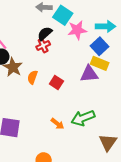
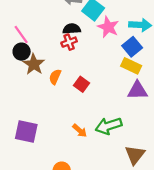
pink star: (77, 30) -> (108, 27), turned 30
black semicircle: (45, 34) -> (72, 29), turned 35
purple triangle: (89, 74) -> (137, 90), moved

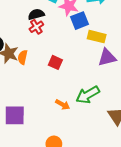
blue square: (132, 47) -> (80, 21), moved, turned 30
orange semicircle: (55, 77) -> (23, 57), moved

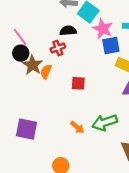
red cross: (36, 27) -> (58, 48), moved
red square: (55, 62) -> (78, 83), turned -32

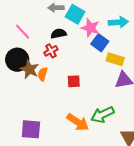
pink line: (20, 37) -> (23, 32), moved
blue square: (111, 45) -> (100, 43), turned -36
black circle: (21, 53) -> (17, 60), size x1.5
orange arrow: (77, 127) -> (78, 122), size x1.6

